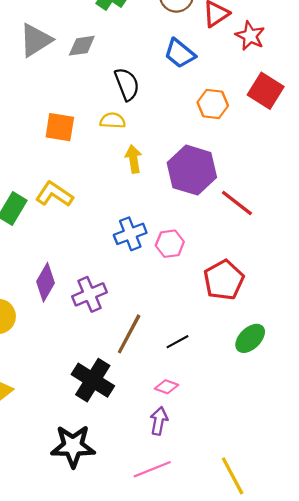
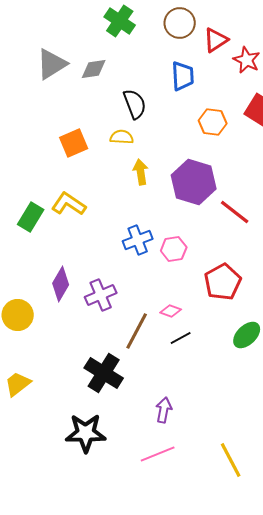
blue trapezoid: (180, 53) -> (183, 76), turned -132
orange square: (60, 127) -> (74, 143), turned -32
pink diamond: (167, 387) -> (171, 311), moved

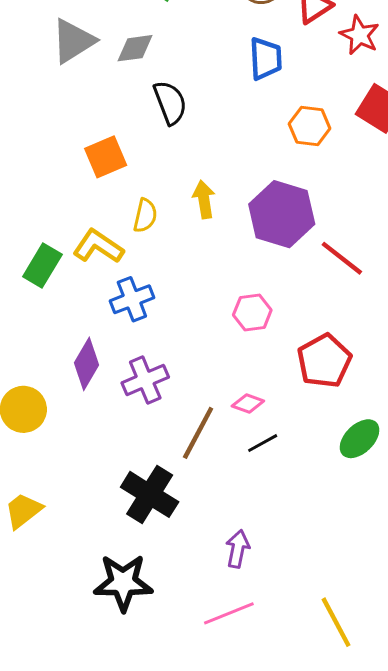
black semicircle: (135, 104) -> (170, 103), moved
yellow semicircle: (122, 137) -> (145, 216), moved, turned 100
blue cross: (138, 240) -> (132, 299), moved

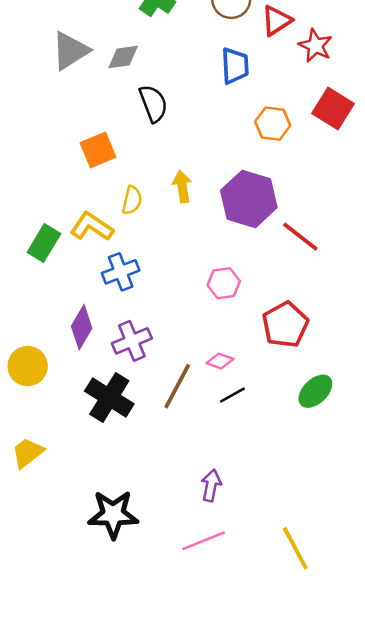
black cross: (150, 494) -> (109, 398), moved

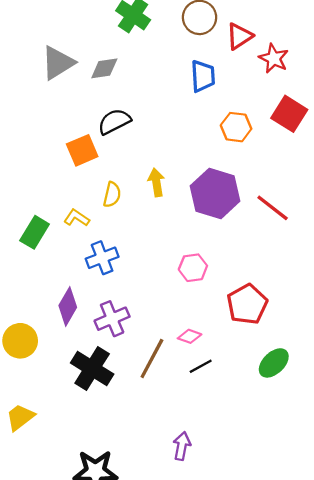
black semicircle: (153, 103) -> (114, 122), moved, turned -96
yellow L-shape: (92, 227) -> (77, 218), size x0.7
red line: (300, 237) -> (273, 208), moved

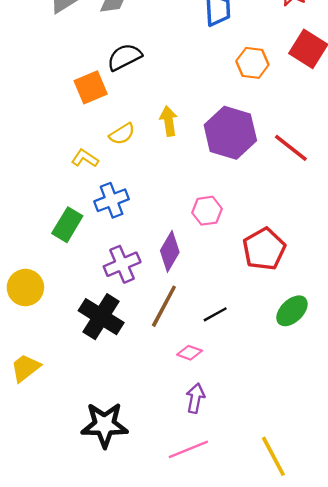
yellow semicircle: (112, 195) -> (122, 134), turned 45
green rectangle: (35, 232) -> (67, 225), moved
purple diamond: (68, 306) -> (170, 251), moved
pink diamond: (190, 336) -> (190, 353), moved

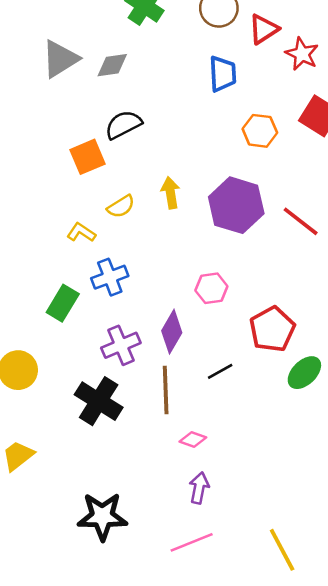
brown line: (164, 306) -> (166, 390), turned -30
green ellipse: (292, 311) -> (304, 373), moved
black line: (215, 314) -> (220, 371), moved

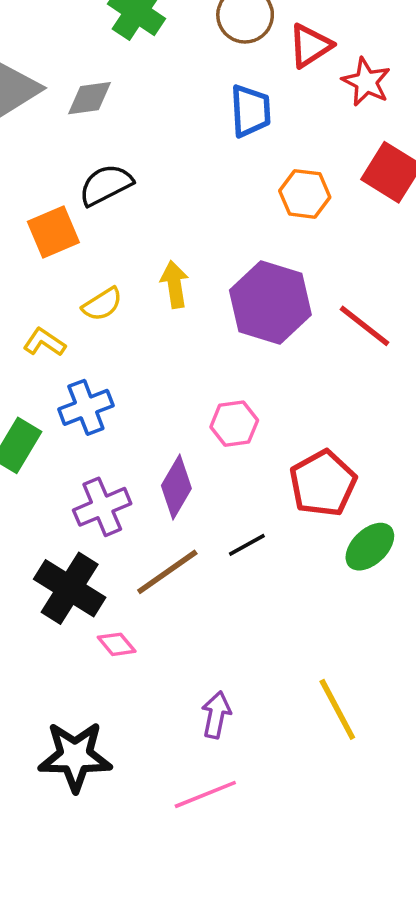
brown line: (166, 390) -> (167, 572), turned 57
pink diamond: (193, 440) -> (117, 644), moved, turned 30
yellow line: (282, 550) -> (337, 709), moved

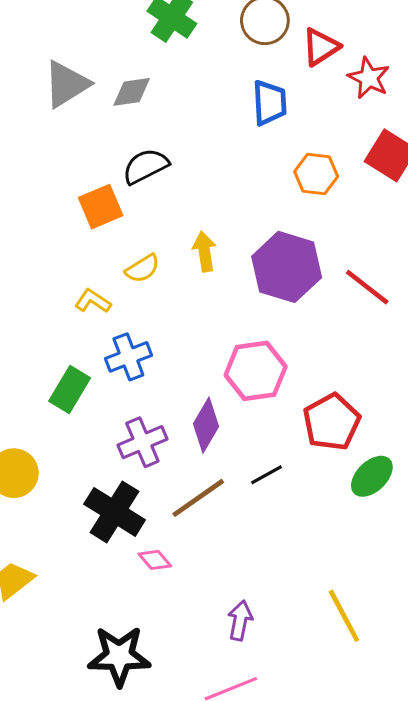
pink hexagon: (234, 424) -> (256, 371), size x1.5

